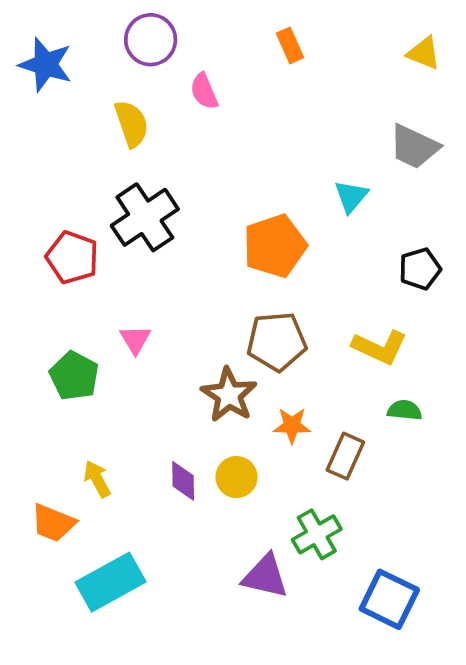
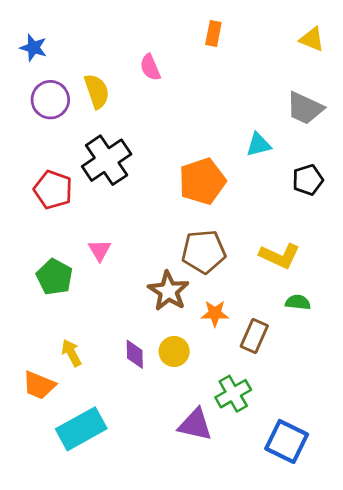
purple circle: (151, 40) -> (50, 100), moved
orange rectangle: (290, 45) -> (213, 34), turned 35
blue star: (46, 65) -> (33, 48), size x0.7
cyan triangle: (351, 196) -> (258, 145), turned 36
black pentagon: (420, 269) -> (308, 180), moved

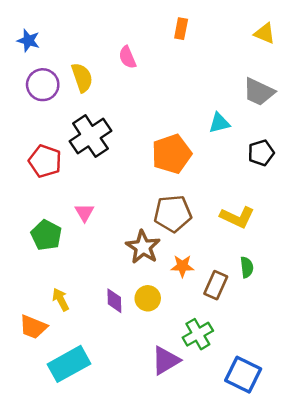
green semicircle: (298, 302) -> (247, 267), moved, turned 78
purple triangle: (195, 425) -> (166, 360), turned -44

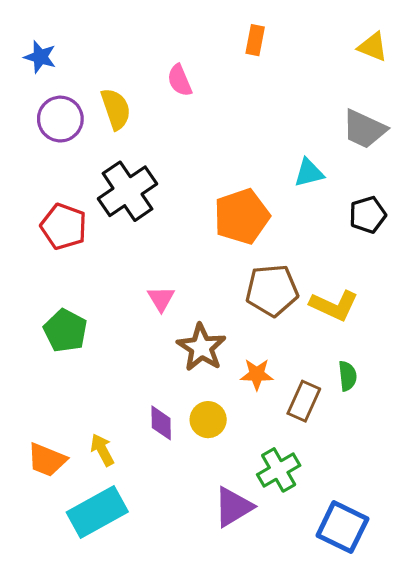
pink triangle: (84, 212) -> (161, 299), moved
brown pentagon: (173, 214) -> (272, 290), moved
yellow arrow: (61, 300) -> (102, 450), moved

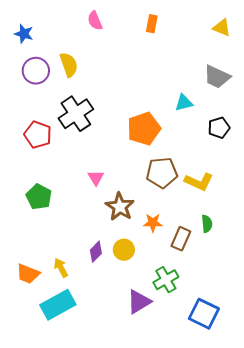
pink semicircle: (180, 80) -> (95, 21), moved
purple diamond: (161, 423) -> (96, 252), turned 45

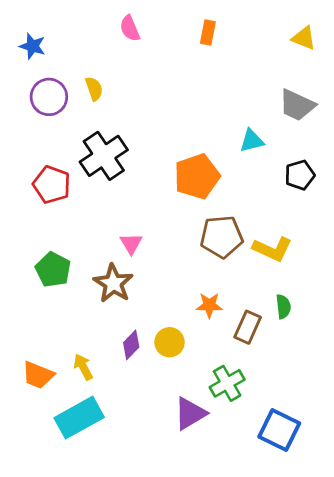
yellow semicircle: (69, 65) -> (94, 89), size x0.7
brown star: (120, 207) -> (113, 283), moved

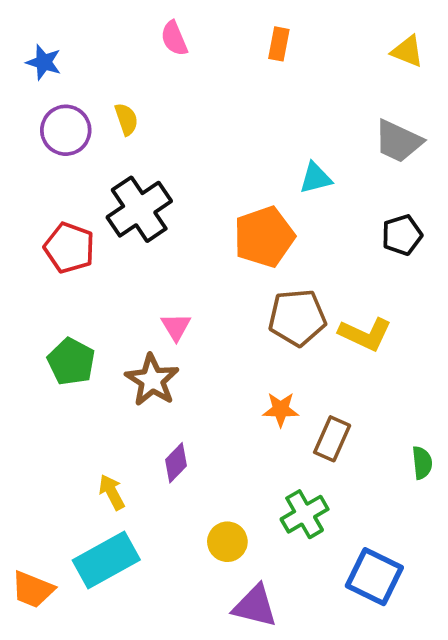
cyan triangle: (252, 141) -> (316, 178), moved
green semicircle: (283, 307) -> (422, 463), moved
yellow circle: (170, 342) -> (227, 542), moved
orange trapezoid: (38, 375) -> (33, 589), moved
purple triangle: (190, 413) -> (255, 606), moved, turned 45

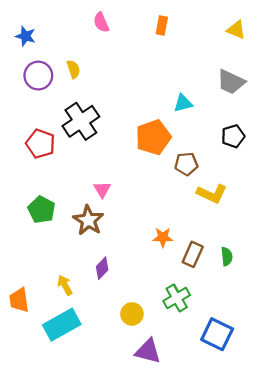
brown pentagon: (297, 318) -> (186, 164), moved, size x0.7
green semicircle: (422, 463) -> (227, 256), moved
orange trapezoid: (33, 589) -> (19, 300), moved, turned 60

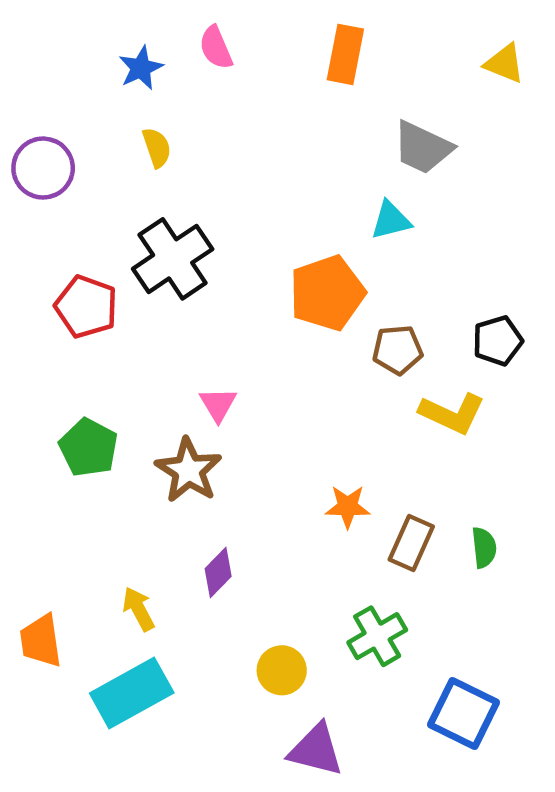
orange rectangle: (162, 26) -> (345, 54), size x1.4
blue star: (26, 36) -> (141, 68), moved, turned 30
purple circle: (38, 76) -> (43, 168), moved
gray trapezoid: (231, 82) -> (423, 148), moved
black pentagon: (233, 136) -> (498, 341), moved

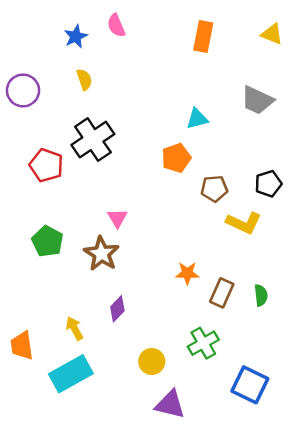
orange rectangle: (345, 54) -> (203, 37), moved
gray trapezoid: (423, 148) -> (257, 100), moved
cyan triangle: (391, 220) -> (197, 119), moved
orange pentagon: (327, 293) -> (176, 158), size x0.7

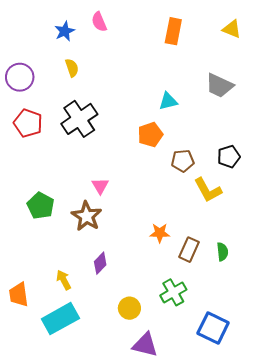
red pentagon: (46, 165) -> (28, 123), moved
yellow L-shape: (244, 223) -> (208, 190), turned 36

